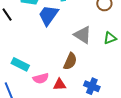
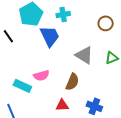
blue trapezoid: (48, 15) -> (50, 36), turned 120
pink semicircle: (41, 78) -> (41, 76), moved

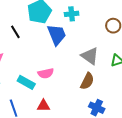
brown semicircle: (72, 82) -> (87, 81), moved
red triangle: (62, 105) -> (43, 106), moved

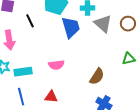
gray triangle: (90, 56) -> (103, 24), moved
cyan rectangle: (26, 82) -> (23, 72), moved, turned -42

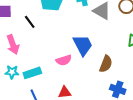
blue trapezoid: (71, 27) -> (83, 45), moved

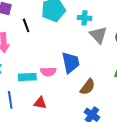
cyan rectangle: (32, 73) -> (27, 77), moved

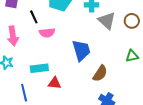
pink semicircle: (48, 72) -> (47, 33), moved
red triangle: (40, 103) -> (55, 83), moved

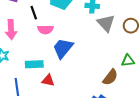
blue trapezoid: (81, 50) -> (63, 48), moved, turned -130
brown semicircle: (100, 73) -> (110, 77), moved

